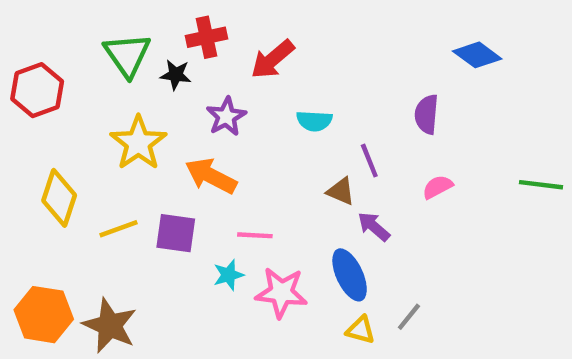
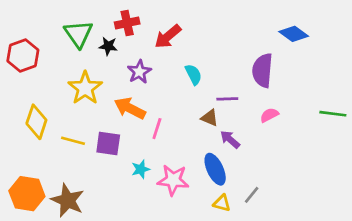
purple semicircle: (427, 114) -> (262, 70), size x1.4
cyan semicircle: (314, 121) -> (193, 74), turned -120
purple line: (369, 161) -> (227, 99), turned -70
yellow line: (119, 229) -> (73, 141), turned 35
pink line: (255, 235) -> (157, 129), moved, turned -75

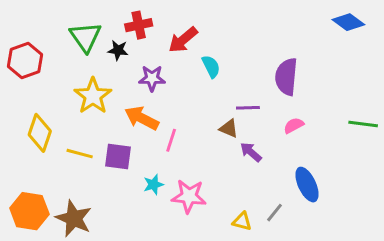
blue diamond: (294, 34) -> (348, 22), moved
purple star: (139, 72) -> (152, 78), turned 30
cyan semicircle: (193, 74) -> (211, 66), moved
blue ellipse: (215, 169) -> (307, 185), moved

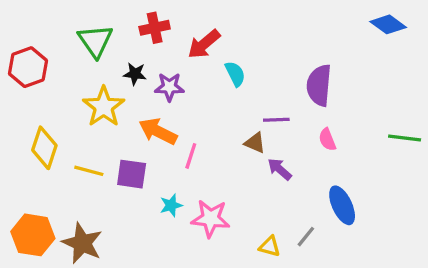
black star: (118, 50) -> (135, 74), moved
pink semicircle: (294, 125) -> (327, 140), turned -84

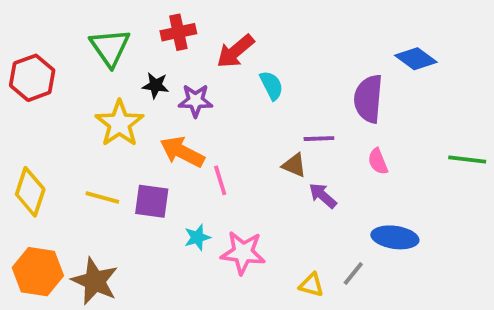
blue diamond: (388, 24) -> (416, 59), moved
yellow diamond: (44, 148) -> (30, 192), moved
pink line: (191, 156) -> (220, 180), turned -35
blue ellipse: (342, 205) -> (395, 237), turned -57

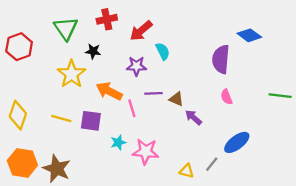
purple star: (195, 101) -> (136, 66), moved
purple line: (319, 139) -> (154, 93), moved
blue ellipse: (395, 237) -> (237, 142), turned -45

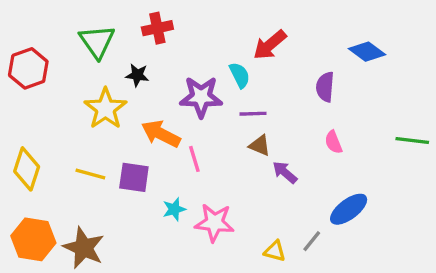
red arrow: (141, 31) -> (270, 45), moved
purple semicircle: (221, 59) -> (325, 87), size x0.7
purple star: (136, 66) -> (201, 97), size x1.4
purple line: (154, 93) -> (253, 114), moved

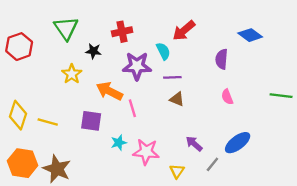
red cross: (157, 28) -> (122, 32), moved
yellow star: (105, 109) -> (72, 74), size x0.7
purple arrow: (285, 172) -> (194, 144), moved
yellow line: (90, 174) -> (48, 122), moved
yellow triangle: (275, 251) -> (177, 171), moved, turned 49

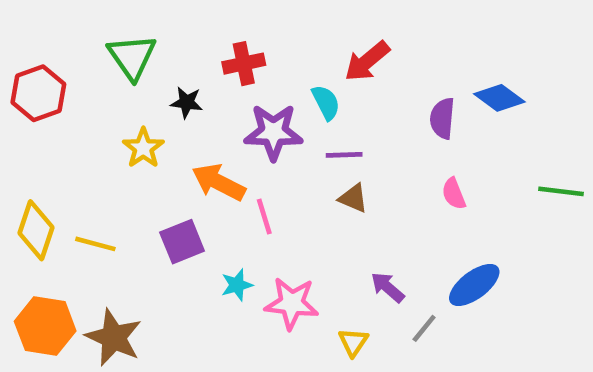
blue diamond: (250, 35) -> (499, 98), moved
purple square: (91, 121) -> (182, 242), turned -30

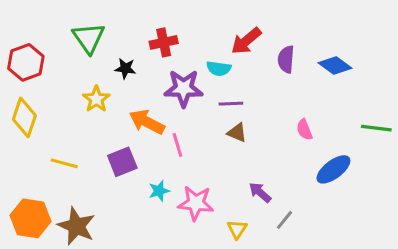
cyan semicircle: (326, 102) -> (219, 68), turned 125
purple semicircle: (442, 118) -> (286, 59), moved
yellow diamond: (36, 230) -> (24, 117), moved
blue ellipse: (474, 285) -> (333, 169), moved

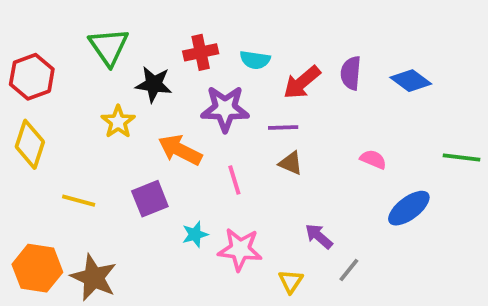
red arrow: (246, 41) -> (302, 82), moved
black star: (125, 68) -> (154, 84), size x1.4
cyan semicircle: (219, 68) -> (255, 60), moved
pink semicircle: (304, 130) -> (373, 159), turned 135
pink line: (177, 145) -> (234, 180), moved

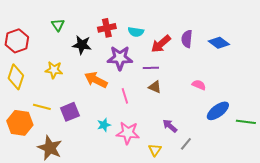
green triangle: (109, 47) -> (58, 25), size x0.6
yellow star: (118, 122) -> (54, 70), moved, turned -30
green line: (461, 157) -> (246, 122), moved
purple square: (150, 199) -> (70, 112), moved
orange hexagon: (37, 268) -> (20, 123), moved

